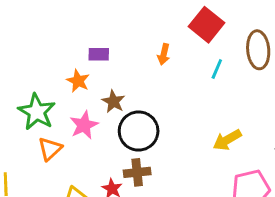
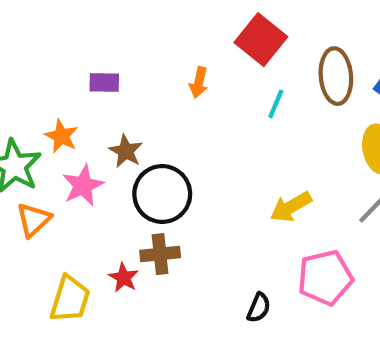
orange star: (78, 81) -> (61, 136), moved

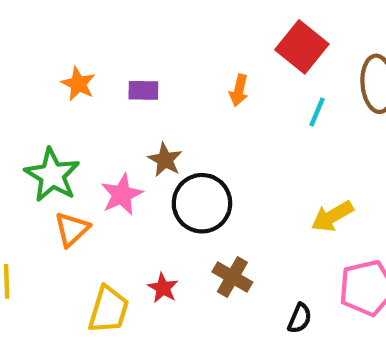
orange star: (61, 136) -> (78, 84), moved
brown cross: (160, 254) -> (232, 277), moved, turned 36

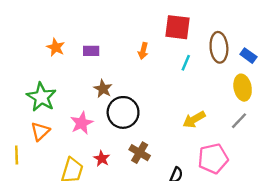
red square: (302, 47) -> (177, 27), turned -32
pink star: (122, 195) -> (82, 123), moved
orange triangle: (72, 229) -> (40, 131), moved

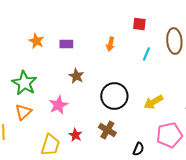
red square: (177, 27) -> (139, 24), size x0.6
black circle: (123, 112) -> (114, 96), moved

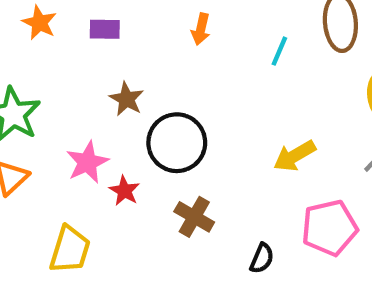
black circle: (114, 96) -> (177, 143), moved
red star: (75, 135) -> (124, 191), moved

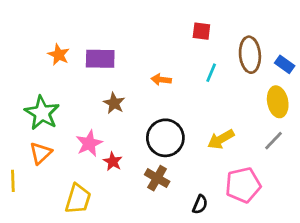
purple rectangle: (105, 29) -> (100, 59), size x1.5
orange arrow: (201, 29) -> (161, 80), moved, turned 84
black circle: (177, 143) -> (165, 138), moved

